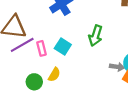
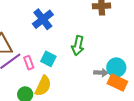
yellow semicircle: (54, 75) -> (43, 86), size x1.5

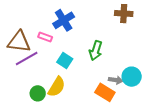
pink rectangle: (29, 63) -> (45, 37), moved, turned -56
orange rectangle: (117, 82) -> (105, 92), moved

